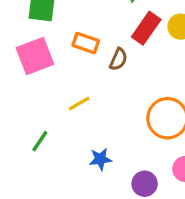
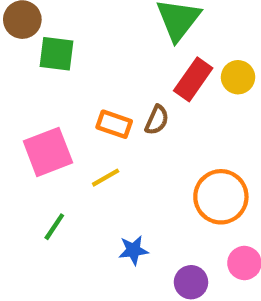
orange rectangle: (86, 43) -> (114, 124), moved
pink square: (35, 56) -> (48, 152), moved

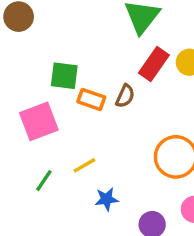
green square: (56, 54) -> (64, 76), moved
yellow line: (106, 178) -> (85, 165), moved

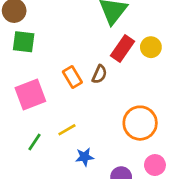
green square: (64, 76) -> (24, 42), moved
orange rectangle: (91, 99) -> (72, 77), turned 40

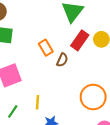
orange rectangle: (72, 77) -> (46, 48), moved
yellow line: (67, 130) -> (38, 102), turned -56

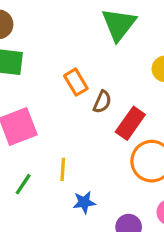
red rectangle: (80, 40) -> (130, 123), moved

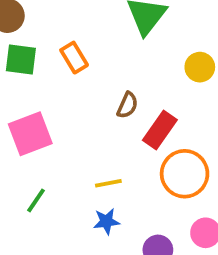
orange rectangle: (76, 82) -> (74, 58), moved
yellow line: (63, 169) -> (108, 183), moved, turned 75

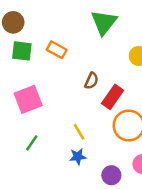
orange rectangle: (74, 58) -> (57, 50), turned -30
yellow line: (108, 183) -> (79, 132), turned 70

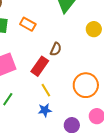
red rectangle: (113, 97) -> (40, 66), moved

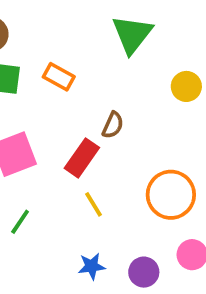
blue star: (45, 110) -> (92, 266), moved

